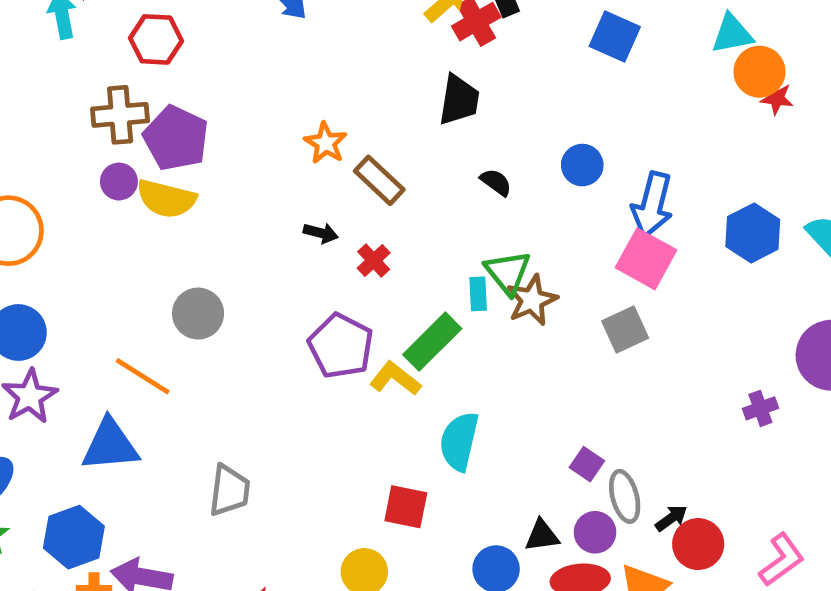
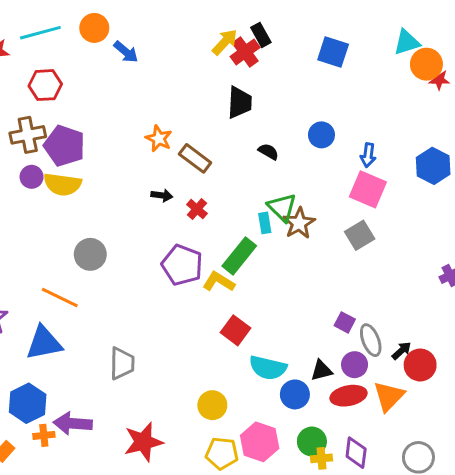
blue arrow: (652, 205) -> (368, 155), size x0.6
cyan semicircle: (459, 441) -> (268, 368), moved, turned -84
red square: (406, 507) -> (236, 330), moved, turned 32

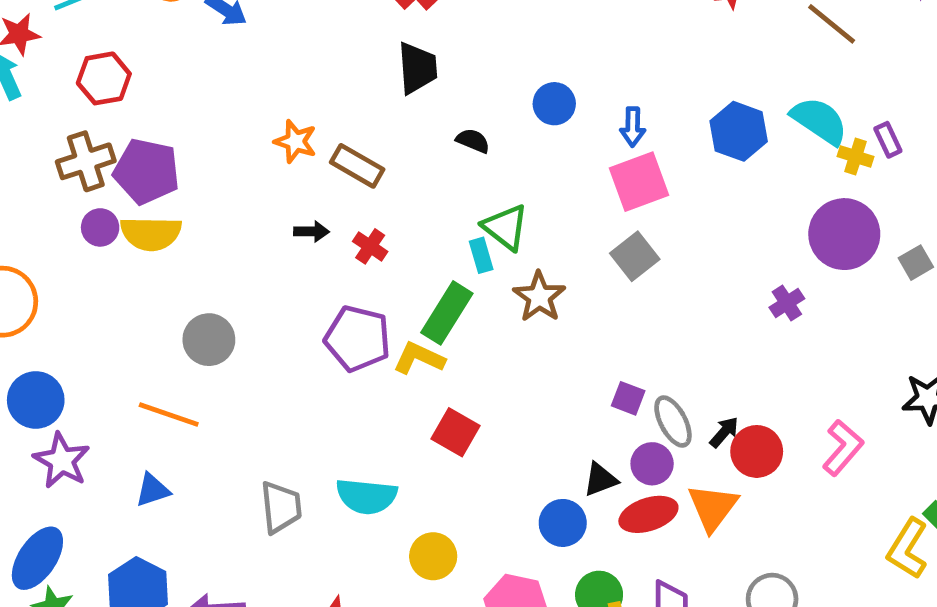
pink square: (368, 189) -> (639, 182), turned -36
brown star: (299, 223) -> (539, 297), moved
blue triangle: (44, 343) -> (153, 490), size x0.6
cyan semicircle: (268, 368) -> (366, 496), moved

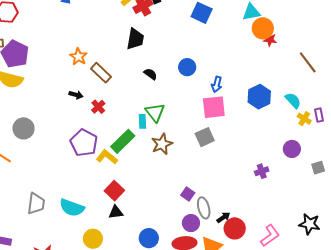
cyan semicircle: (819, 121) -> (293, 100), size x0.7
purple circle: (844, 234) -> (292, 149), size x0.6
black triangle: (600, 479) -> (116, 212), moved

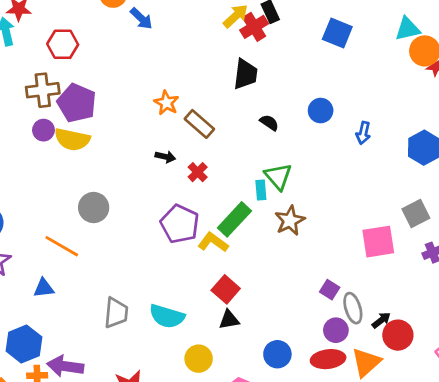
pink square: (214, 107) -> (378, 242), moved
gray square: (205, 137) -> (416, 213), moved

